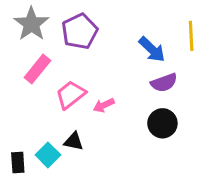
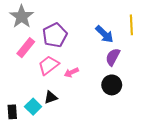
purple pentagon: (80, 31) -> (55, 35), moved
purple semicircle: (164, 83) -> (113, 57), turned 138
black triangle: (74, 141) -> (51, 97), turned -32

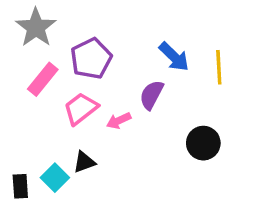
yellow line: (131, 25) -> (219, 67), moved
purple semicircle: (113, 57) -> (152, 95), moved
black circle: (112, 85) -> (203, 143), moved

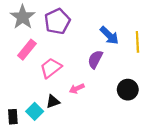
purple pentagon: (91, 59) -> (57, 21), moved
pink arrow: (119, 121) -> (77, 89), moved

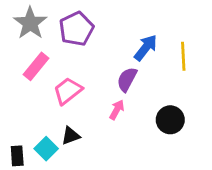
blue arrow: (109, 35) -> (146, 48), turned -96
pink arrow: (77, 89) -> (117, 110), moved, turned 144

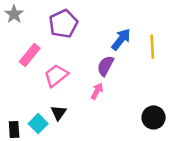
gray star: (30, 23) -> (14, 14), moved, size x0.7
black circle: (170, 120) -> (154, 117), moved
black triangle: (71, 136) -> (59, 113), turned -35

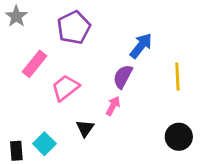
yellow line: (152, 47) -> (177, 77), moved
black triangle: (59, 113) -> (85, 128), moved

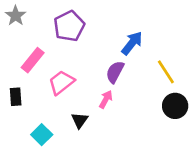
yellow line: (177, 77) -> (166, 72), turned -30
black circle: (179, 137) -> (175, 106), moved
black rectangle: (16, 151) -> (16, 97), moved

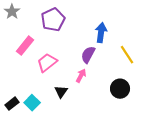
blue arrow: (132, 43) -> (101, 33), turned -30
black rectangle: (16, 97) -> (12, 104), moved, turned 56
black circle: (175, 106) -> (120, 89), moved

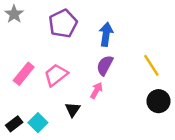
blue arrow: (101, 33) -> (106, 34), moved
pink rectangle: (25, 46) -> (24, 74), moved
black circle: (120, 89) -> (159, 101), moved

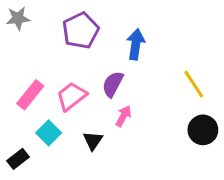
gray star: (14, 14) -> (18, 18), turned 30
purple semicircle: (105, 65) -> (113, 84), moved
cyan square: (38, 123) -> (49, 133), moved

